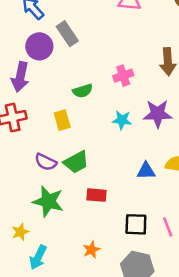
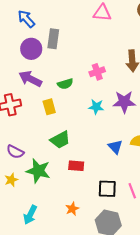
gray rectangle: (67, 34) -> (53, 39), turned 42
purple arrow: (20, 77) -> (30, 79), moved, turned 105
purple semicircle: (46, 162) -> (15, 152), moved
blue triangle: (146, 171) -> (115, 147), turned 49
yellow star: (20, 232) -> (11, 180), moved

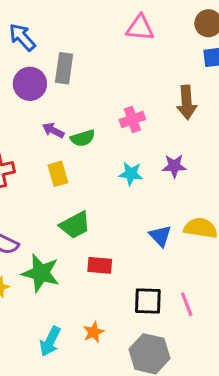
purple arrow: (30, 79) -> (53, 130), moved, size x0.6
purple star: (124, 102) -> (174, 166), size x0.7
cyan arrow: (30, 215) -> (50, 341), moved

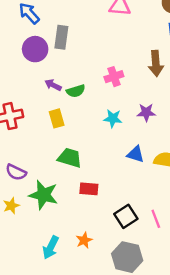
green trapezoid: (75, 225) -> (70, 158), turned -135
blue triangle: (160, 236) -> (135, 154), moved, turned -30
black square: (148, 301) -> (126, 216), turned -35

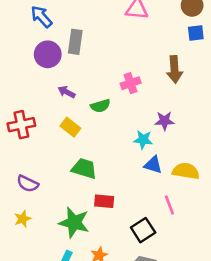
green semicircle: (76, 91) -> (100, 106), moved
yellow rectangle: (57, 118) -> (70, 127), turned -36
cyan star: (113, 118) -> (143, 140), moved
green star: (43, 195) -> (74, 223), moved
pink line: (156, 219) -> (169, 205), moved

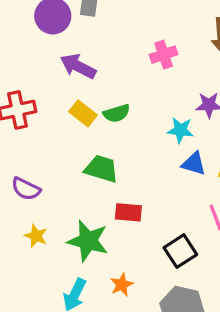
purple arrow: (67, 92) -> (78, 66), size x1.5
green semicircle: (100, 106) -> (117, 113), moved
yellow star: (23, 219) -> (36, 236), moved, turned -30

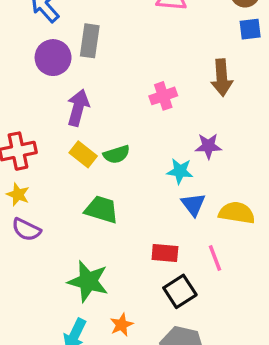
purple arrow: (78, 66) -> (78, 108), turned 78
blue triangle: (194, 164) -> (193, 204), turned 36
red rectangle: (128, 212) -> (165, 253), moved
yellow star: (36, 236) -> (18, 194), moved

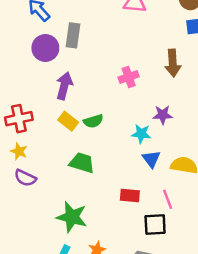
black square: (180, 291) -> (155, 225), moved, turned 30

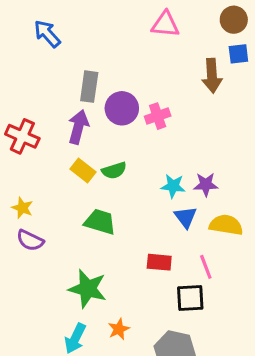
gray rectangle: (73, 35) -> (89, 87), moved
purple circle: (45, 48) -> (122, 108), moved
brown arrow: (173, 63) -> (212, 76), moved
purple star: (163, 115) -> (206, 184), moved
red cross: (19, 119) -> (22, 136), moved, turned 36

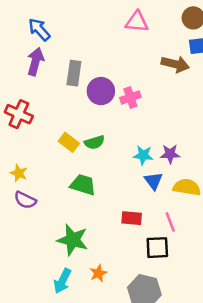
brown arrow: (212, 76) -> (175, 64), turned -72
purple arrow: (78, 127) -> (35, 62), moved

